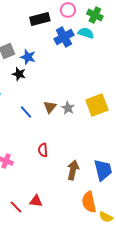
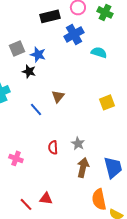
cyan semicircle: (86, 33) -> (99, 52), moved
yellow square: (97, 105) -> (107, 102), size x0.7
brown triangle: (50, 107) -> (58, 96), moved
gray star: (68, 108) -> (78, 143), moved

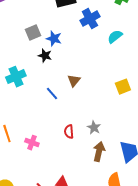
cyan semicircle: (99, 52) -> (115, 37), turned -56

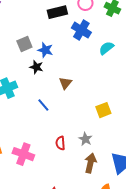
blue cross: (90, 19) -> (81, 30), turned -30
brown triangle: (74, 81) -> (65, 83), moved
yellow square: (123, 87) -> (103, 110), moved
pink cross: (32, 143) -> (23, 154), size x1.5

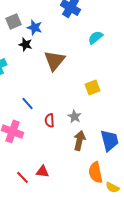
cyan semicircle: (106, 48) -> (96, 37), moved
brown triangle: (65, 83) -> (55, 60), size x1.6
blue line: (43, 105) -> (28, 103), moved

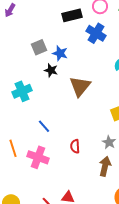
blue line: (28, 103) -> (44, 126), moved
gray star: (75, 116) -> (109, 142), moved

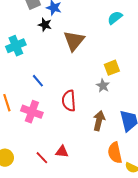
gray star: (109, 142) -> (103, 86), moved
red semicircle: (75, 146) -> (69, 101), size x1.5

